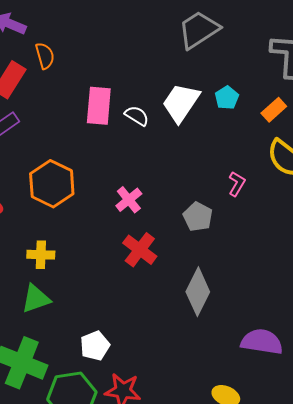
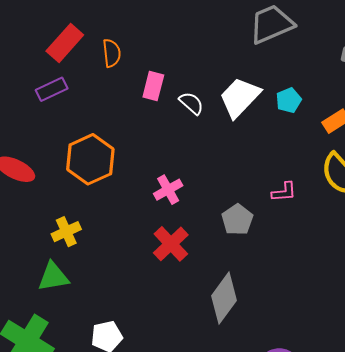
orange semicircle: (45, 56) -> (112, 53), moved
pink rectangle: (99, 106) -> (153, 86), size x0.7
pink L-shape: (237, 184) -> (284, 192), turned 45
yellow cross: (41, 255) -> (66, 232), turned -36

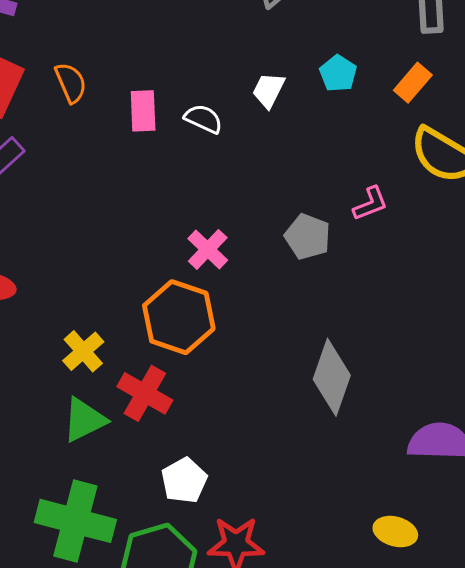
white trapezoid: (240, 97) -> (268, 90), size x0.6
orange hexagon: (90, 159) -> (179, 317), moved
gray pentagon: (237, 220) -> (308, 237), moved
red cross: (171, 244) -> (145, 393), moved

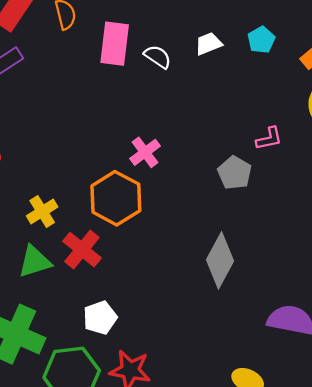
white trapezoid: (268, 90) -> (208, 44), turned 32
pink rectangle: (143, 111) -> (115, 44), size x1.4
gray pentagon: (308, 237) -> (235, 173), moved

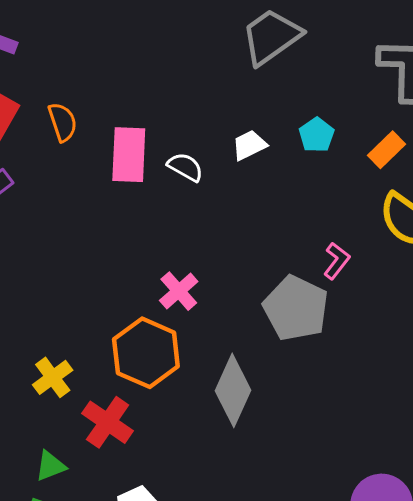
pink L-shape: (269, 139) -> (337, 261), turned -36
gray pentagon: (235, 173) -> (296, 308), size x1.5
gray diamond: (220, 260) -> (233, 390), moved
green triangle: (35, 262) -> (50, 466), moved, size x0.7

